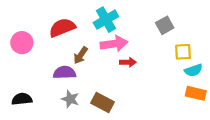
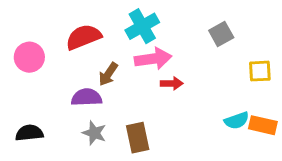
yellow square: (183, 52) -> (260, 71), moved
cyan semicircle: (193, 70) -> (237, 121), moved
brown rectangle: (102, 102) -> (138, 138), turned 50

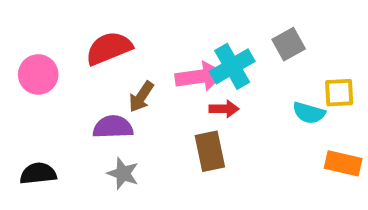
cyan cross: (142, 26) -> (232, 66), moved
cyan semicircle: (237, 121) -> (309, 113), moved, turned 35
brown rectangle: (138, 138) -> (210, 151), moved

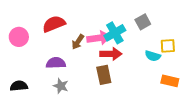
brown arrow: (141, 97) -> (78, 42), moved
red arrow: (224, 109) -> (111, 54), size x1.5

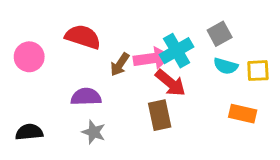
red semicircle: (54, 24) -> (83, 37), turned 40
red arrow: (111, 54) -> (170, 83), turned 40
cyan semicircle: (153, 56) -> (226, 66), moved
orange rectangle: (170, 81) -> (243, 114), moved

